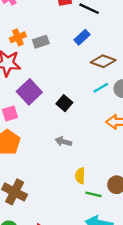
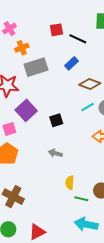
orange cross: (18, 37) -> (22, 48), moved
gray rectangle: (41, 42) -> (36, 67), size x1.6
black square: (64, 103) -> (56, 120), turned 32

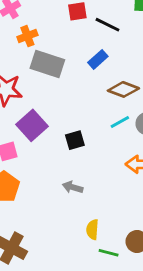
gray rectangle: (36, 67) -> (47, 64), turned 35

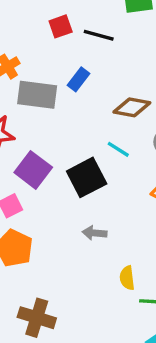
blue rectangle: (98, 59) -> (78, 79), moved
cyan line: (120, 122) -> (118, 149), moved, turned 72
black square: (75, 140) -> (87, 177), size x1.6

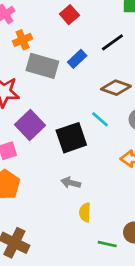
red square: (61, 26) -> (69, 15), turned -30
black line: (99, 35) -> (112, 42), moved, turned -60
yellow semicircle: (127, 278) -> (85, 212), moved

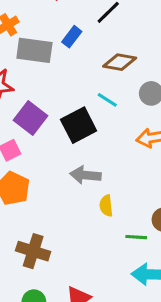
gray arrow: (71, 183) -> (85, 175), size x1.4

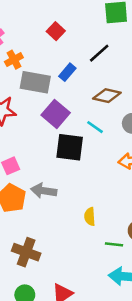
purple square: (30, 118) -> (56, 114), moved
black square: (79, 125) -> (70, 147), turned 32
gray arrow: (85, 175) -> (44, 191), moved

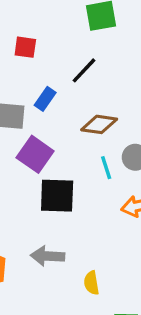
red square: (56, 31) -> (25, 47), turned -30
cyan line: (95, 127) -> (106, 168), moved, turned 42
gray arrow: (44, 191) -> (48, 256), moved

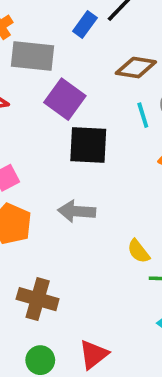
blue rectangle: (45, 99) -> (85, 25), moved
yellow semicircle: (91, 283) -> (138, 251), moved, turned -30

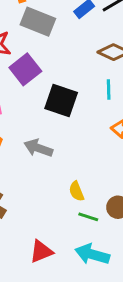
purple square: (65, 99) -> (25, 69), moved
red triangle: (94, 355) -> (41, 251), moved

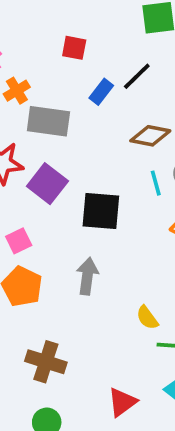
gray arrow: (38, 148) -> (87, 276), turned 92

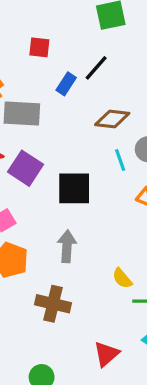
brown cross: (46, 362) -> (53, 304), moved

